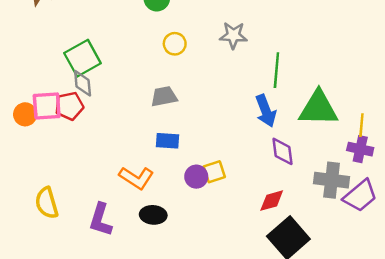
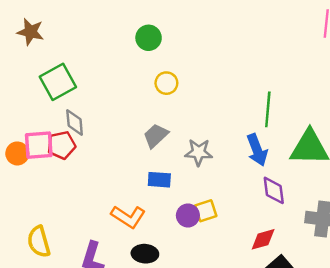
gray star: (233, 35) -> (199, 152), moved
green square: (83, 58) -> (58, 82), moved
gray trapezoid: (164, 96) -> (156, 136), turned -32

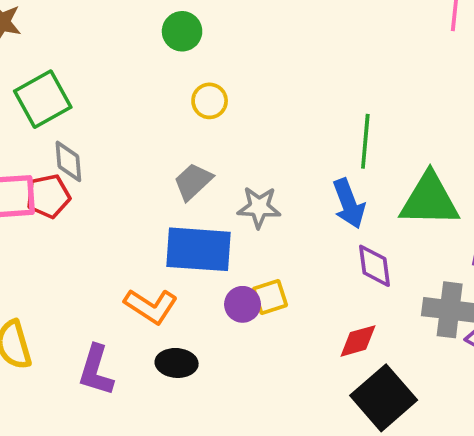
blue rectangle: (159, 180) -> (199, 249), size x1.8

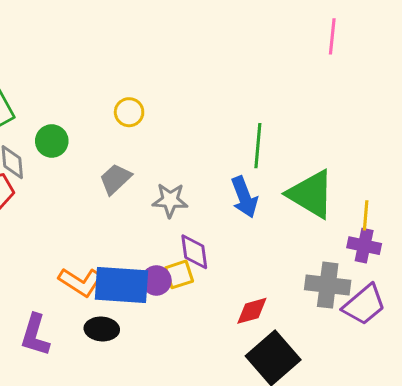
green circle: (182, 31) -> (52, 141), moved
green triangle: (429, 200) -> (311, 194), turned 30
blue rectangle: (199, 249) -> (121, 285), moved
purple diamond: (374, 266) -> (194, 252), moved

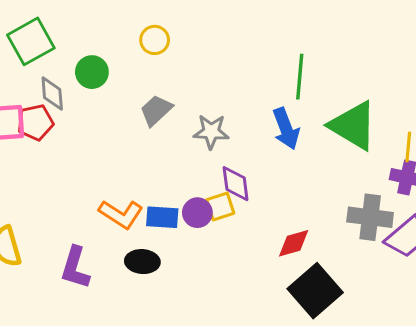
yellow circle: (129, 112) -> (155, 40), moved
blue rectangle: (121, 285) -> (162, 217), size x0.6

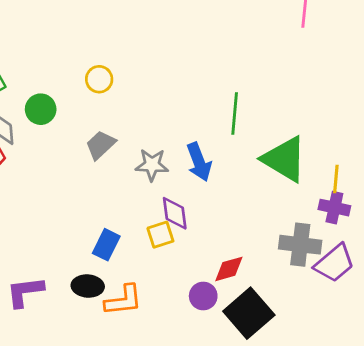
blue arrow: (286, 129) -> (199, 162), moved
purple circle: (197, 213) -> (203, 296), moved
orange L-shape: (121, 214) -> (123, 300), moved, turned -39
blue rectangle: (162, 217) -> (106, 245), turned -68
purple L-shape: (75, 268) -> (25, 292), turned 66

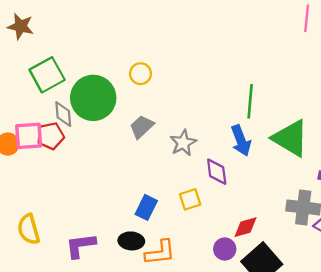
green circle: (41, 109) -> (93, 98), size x1.8
blue arrow: (199, 162) -> (241, 141), moved
gray star: (152, 165) -> (183, 143), turned -30
purple diamond: (175, 213) -> (217, 172), moved

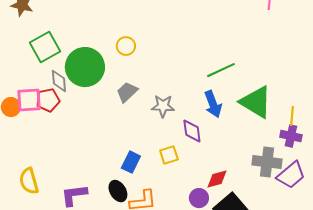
green line: (250, 101) -> (221, 70), turned 60
gray star: (183, 143) -> (163, 106), turned 30
black ellipse: (131, 241) -> (118, 191), turned 55

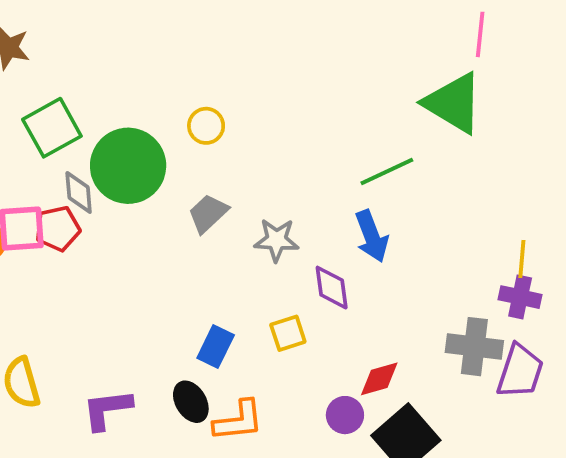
green triangle: (256, 102) -> (453, 103), moved
purple trapezoid: (291, 175) -> (520, 371), turned -32

